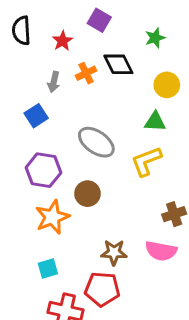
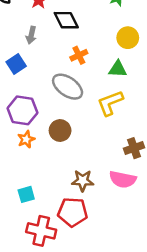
black diamond: (118, 64) -> (66, 20), moved
orange cross: (86, 73) -> (79, 55), moved
orange star: (52, 217) -> (26, 139), moved, size x0.6

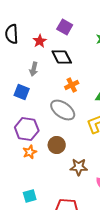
blue square: (16, 64) -> (22, 92), turned -35
brown star: (83, 181) -> (79, 167), moved

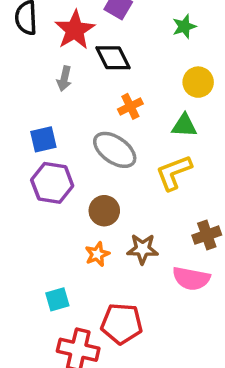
red star: (40, 41) -> (75, 30), size x1.6
blue square: (22, 92) -> (43, 139), moved, turned -35
orange star: (30, 152) -> (97, 254), moved

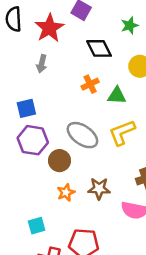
black diamond: (113, 58) -> (99, 48), moved
green triangle: (184, 126) -> (117, 96), moved
gray ellipse: (115, 150) -> (82, 135), moved
brown circle: (104, 211) -> (60, 161), moved

